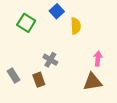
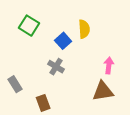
blue square: (57, 11) -> (63, 41), moved
brown rectangle: (39, 80) -> (43, 103), moved

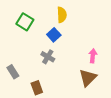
yellow semicircle: (84, 29) -> (62, 15), moved
brown triangle: (103, 91) -> (88, 78), turned -36

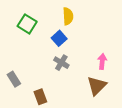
gray cross: (48, 57) -> (61, 63), moved

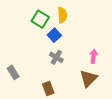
green square: (27, 24) -> (40, 19), moved
brown rectangle: (40, 97) -> (48, 88), moved

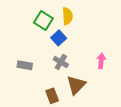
gray rectangle: (13, 72) -> (25, 65), moved, turned -48
brown triangle: (88, 78) -> (76, 85), moved

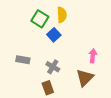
gray cross: (61, 62) -> (53, 67), moved
brown triangle: (76, 85) -> (85, 78), moved

